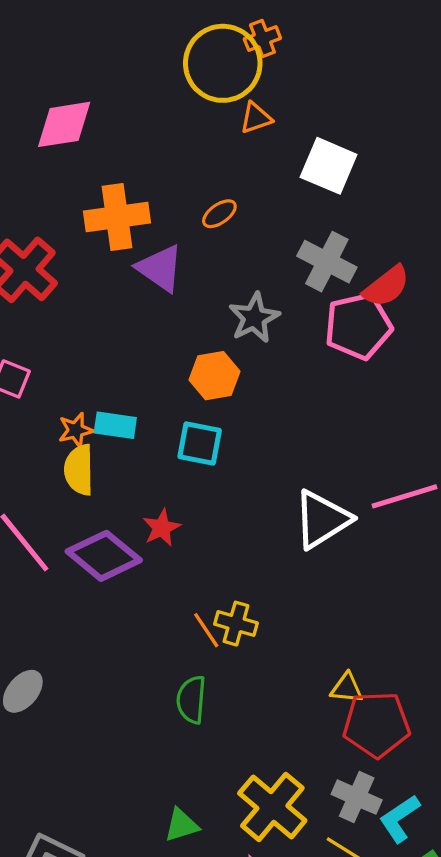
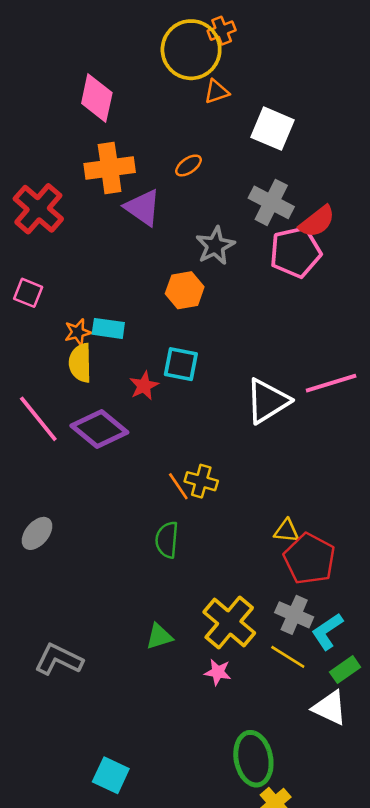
pink diamond: (64, 124) -> (97, 98), moved, turned -69
cyan square: (200, 443) -> (181, 364), moved
red star: (162, 528) -> (144, 386), moved
red pentagon: (376, 724) -> (309, 559), turned 30

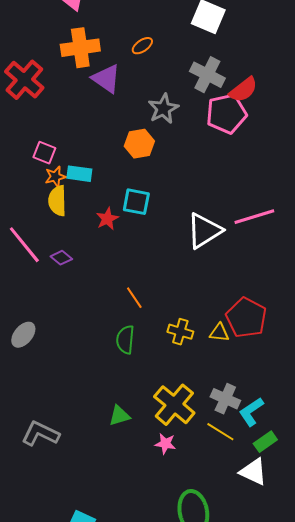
pink square: (28, 293) -> (44, 153), moved
purple diamond: (99, 429) -> (61, 258), moved, size x0.5
yellow cross: (201, 481) -> (180, 332), moved
red pentagon: (309, 559) -> (246, 318), moved

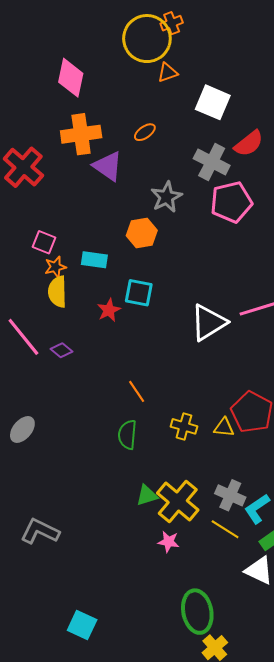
red semicircle: (243, 90) -> (249, 143), moved
cyan rectangle: (79, 174) -> (94, 260), moved
green triangle: (119, 416) -> (147, 495), moved

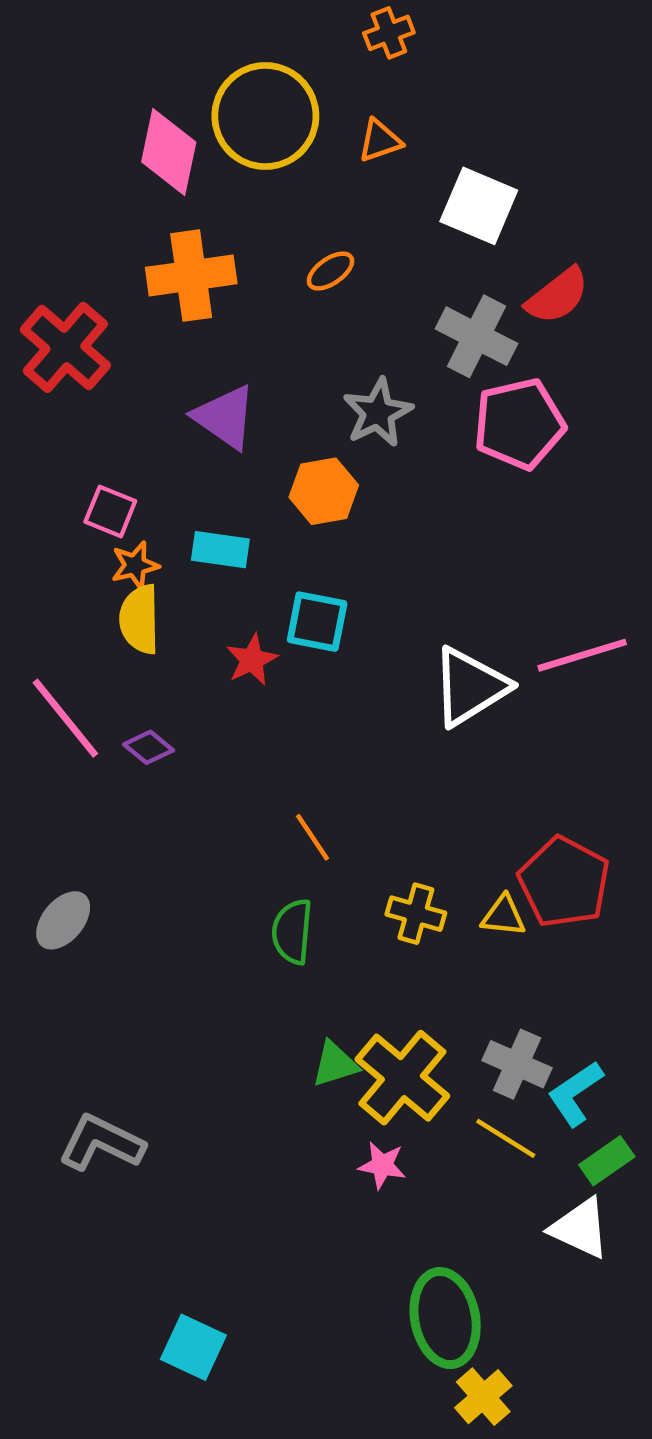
yellow circle: (147, 39) -> (265, 116), moved
purple triangle: (108, 166) -> (225, 417), moved

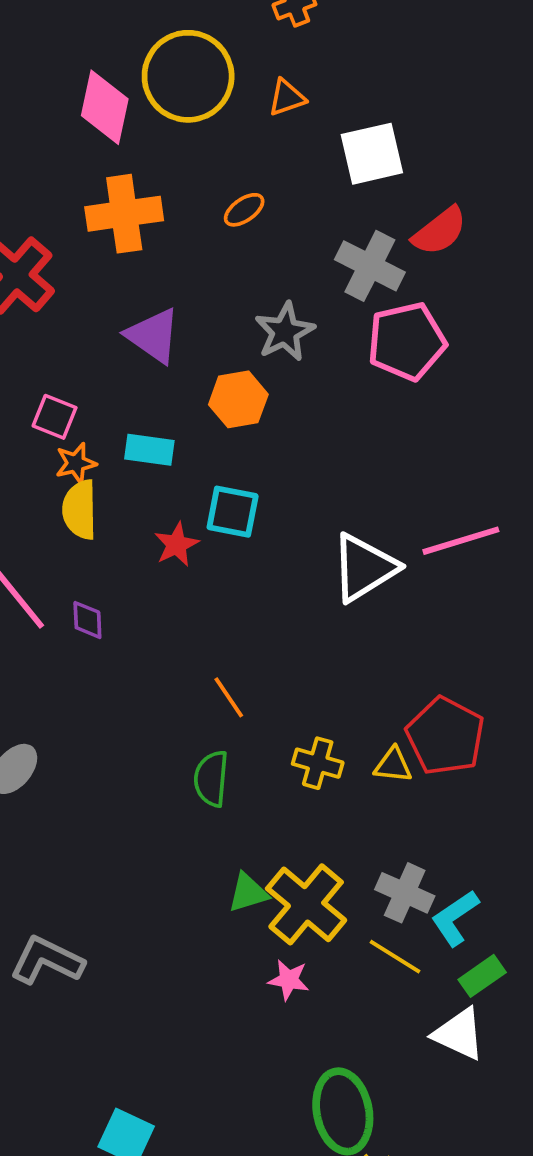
white square: (479, 206) -> (372, 154), turned -36
purple diamond: (149, 747) -> (87, 620), turned 48

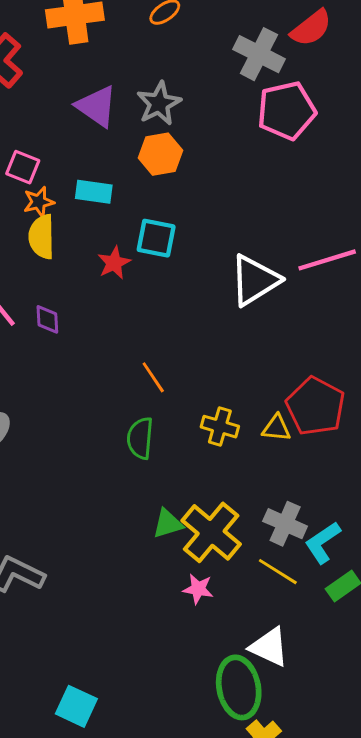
gray star: (285, 332) -> (159, 103), moved
white triangle: (459, 1034) -> (269, 647), moved

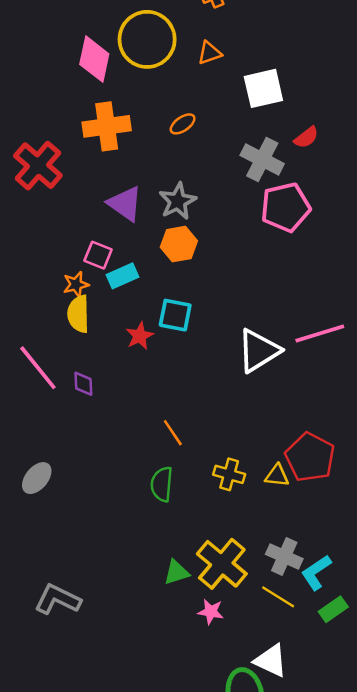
red semicircle: (311, 28) -> (306, 137), size x0.7
pink square: (23, 167) -> (98, 255), moved
cyan rectangle: (94, 192) -> (123, 276), turned -32
green triangle: (168, 524) -> (176, 572), moved

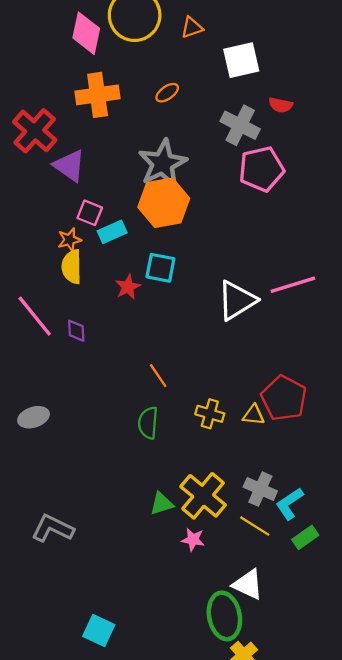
red semicircle: (306, 137) -> (281, 105), turned 50
gray star: (178, 201) -> (163, 163), size x1.4
purple triangle: (125, 204) -> (69, 166), moved
orange hexagon: (179, 244) -> (164, 203), size x1.5
gray ellipse: (37, 478) -> (34, 417), turned 32

